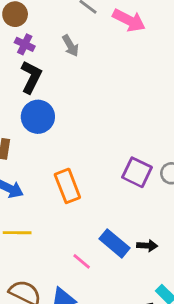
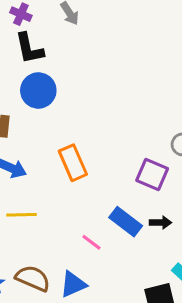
black L-shape: (31, 77) -> (29, 48), turned 144
purple square: (137, 172) -> (152, 174), moved

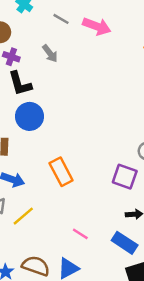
yellow line: (22, 215) -> (23, 216), turned -35
blue rectangle: (126, 222) -> (125, 243), moved

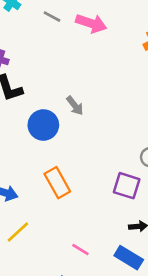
gray arrow: (50, 53) -> (75, 106), moved
blue circle: (30, 116) -> (43, 125), moved

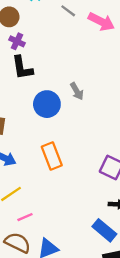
pink line: (80, 249) -> (25, 217), moved, turned -63

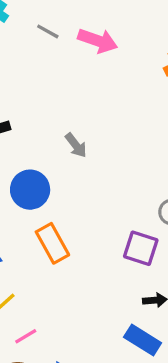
blue circle: (47, 104) -> (30, 190), moved

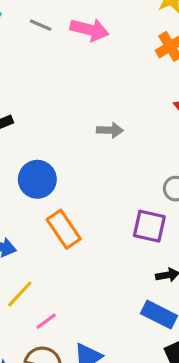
gray arrow: (76, 145) -> (110, 130), moved, turned -45

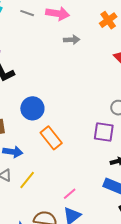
gray arrow: (110, 130) -> (72, 40), moved
pink line: (46, 321) -> (70, 194), moved

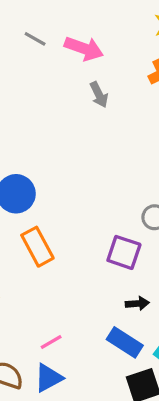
gray arrow: (72, 40) -> (99, 95), turned 56

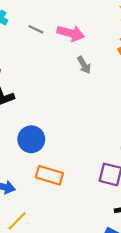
orange rectangle: (37, 247) -> (49, 175), turned -40

